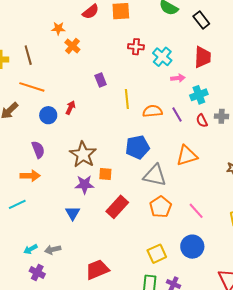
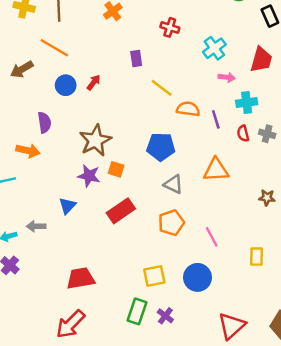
red cross: (136, 47) -> (170, 27), moved
yellow line: (127, 99) -> (162, 88), turned -60
gray triangle: (155, 175) -> (173, 184), size x0.7
gray arrow: (53, 250) -> (36, 226), moved

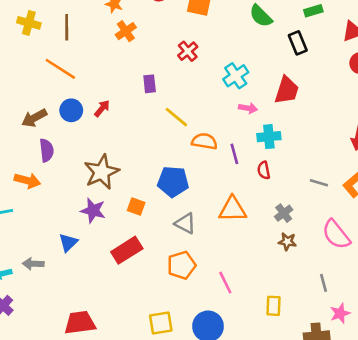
red cross: (170, 27) -> (188, 51), turned 30
brown arrow: (22, 69) -> (34, 118), moved
gray cross: (267, 134) -> (284, 213), moved, turned 35
orange square: (116, 169) -> (136, 206), moved

